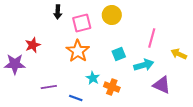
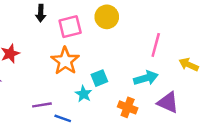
cyan square: (119, 54) -> (99, 78), moved
purple line: (49, 87) -> (42, 105), moved
orange cross: (112, 87) -> (128, 107), moved

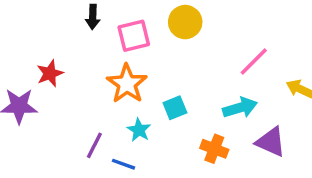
pink line: (156, 45) -> (254, 61), turned 30
cyan star: (84, 94) -> (139, 130), moved
purple line: (42, 105) -> (94, 145), turned -54

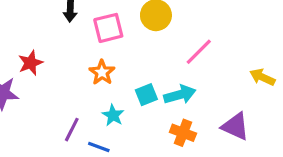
pink line: (254, 61) -> (199, 52), moved
orange star: (127, 84) -> (102, 72), size x0.7
cyan arrow: (240, 108) -> (180, 95), moved

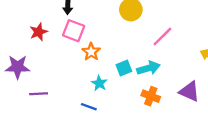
pink square: (108, 28) -> (74, 31), moved, turned 35
red star: (30, 63) -> (39, 32), moved
purple line: (72, 130) -> (39, 94), moved, turned 60

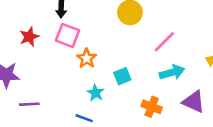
cyan arrow: (148, 68) -> (172, 72), moved

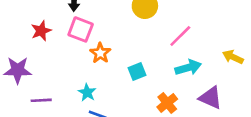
cyan star: (96, 93) -> (87, 92), moved
orange cross: (152, 107) -> (167, 103), turned 30

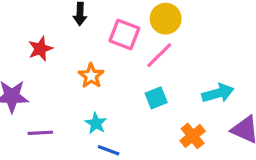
pink square: (81, 29) -> (124, 34), moved
pink line: (180, 36) -> (159, 55), moved
orange star: (100, 53) -> (91, 76), moved

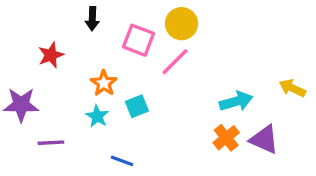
cyan square: (156, 98) -> (137, 106), moved
cyan star: (96, 123) -> (97, 116), moved
orange cross: (193, 136) -> (226, 138), moved

